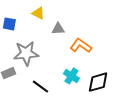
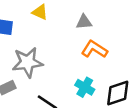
gray triangle: (58, 29) -> (84, 22), moved

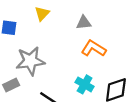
yellow triangle: (40, 12) -> (42, 13), turned 49

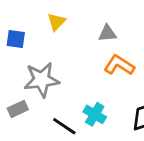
cyan cross: (85, 84) -> (95, 114), moved

